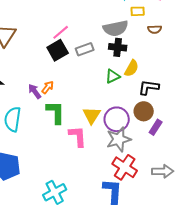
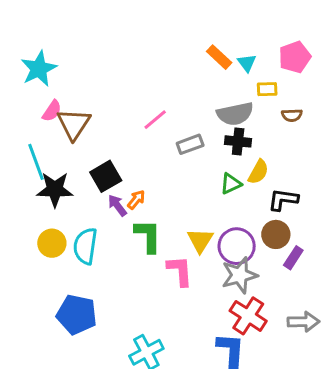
black square: (58, 50) -> (106, 176), moved

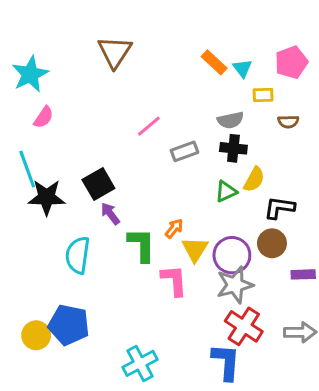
gray semicircle: (235, 114) -> (230, 120), size x0.7
brown triangle: (74, 124) -> (115, 52), moved
orange arrow: (136, 200) -> (174, 228), moved
yellow circle: (52, 243) -> (36, 335), moved
purple rectangle: (293, 258) -> (303, 274), moved, turned 55

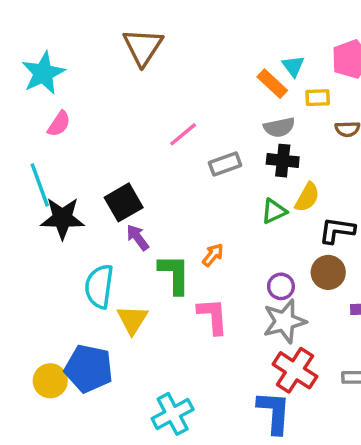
orange rectangle: (214, 62) -> (272, 84), moved
yellow triangle: (195, 249) -> (132, 320), moved
purple circle: (232, 255) -> (281, 286), size x0.6

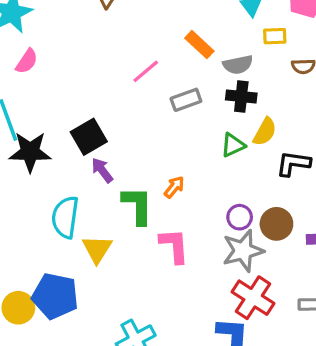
orange rectangle: (272, 84) -> (199, 45), moved
brown circle: (328, 272) -> (276, 224), moved

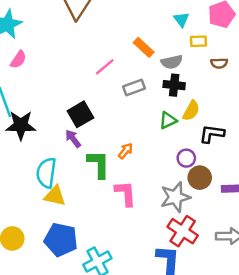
black square: (89, 137) -> (80, 114), moved
purple circle: (240, 217) -> (186, 158), moved
yellow triangle: (97, 249) -> (55, 196), moved, turned -50
blue pentagon: (55, 296) -> (61, 240), moved

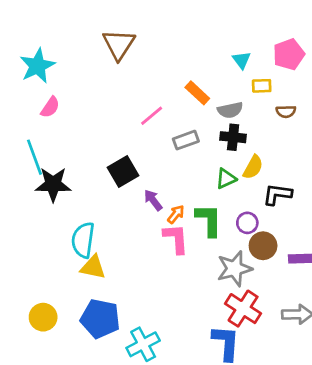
purple arrow: (73, 139) -> (153, 200), moved
green L-shape: (99, 164) -> (209, 220), moved
pink L-shape: (125, 193) -> (176, 239), moved

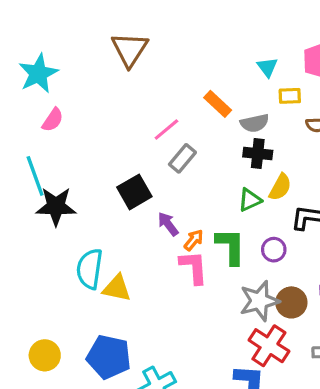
gray rectangle: (186, 140) -> (182, 158), moved, turned -30
brown circle: (263, 246) -> (291, 302), moved
yellow triangle: (93, 267) -> (117, 288), moved

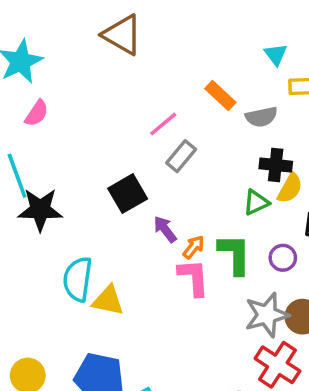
brown triangle: (130, 49) -> (122, 35), turned -33
black cross: (258, 154) -> (276, 165), moved

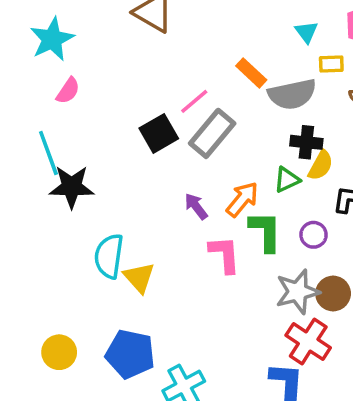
gray semicircle: (261, 117) -> (292, 94), size x1.5
gray rectangle: (181, 156) -> (212, 133), size x1.5
black square: (128, 194) -> (159, 133), moved
orange arrow: (194, 247) -> (242, 199), moved, size x1.5
yellow triangle: (108, 301) -> (139, 277), turned 36

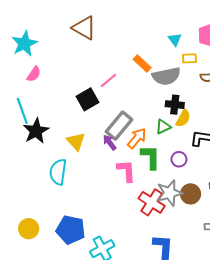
gray rectangle: (212, 133) -> (119, 126), moved
black star: (72, 187) -> (36, 131), turned -30
yellow triangle: (139, 277) -> (76, 141), moved
red cross: (308, 342) -> (152, 202), moved

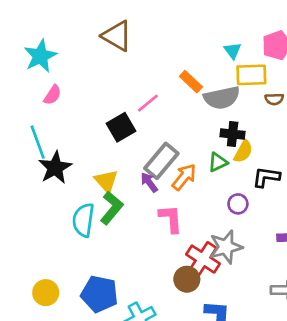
yellow rectangle: (189, 58) -> (251, 75), size x1.6
green L-shape: (151, 157) -> (112, 208), moved, turned 40
brown circle: (191, 194) -> (187, 279), moved

